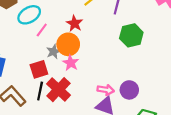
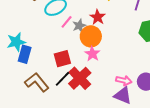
gray star: (54, 52) -> (79, 26), moved
black line: (40, 91) -> (63, 79), turned 30

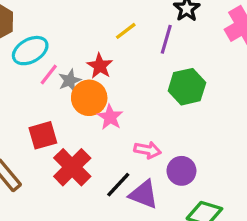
pink star: (92, 54) -> (110, 117), moved
black line: (63, 79) -> (118, 185), moved
pink arrow: (124, 80) -> (147, 150), moved

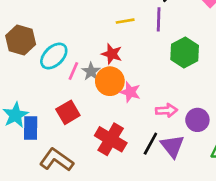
yellow line: (126, 31) -> (125, 21), turned 42
red square: (43, 135) -> (68, 112), moved
purple triangle: (144, 194) -> (172, 146), turned 45

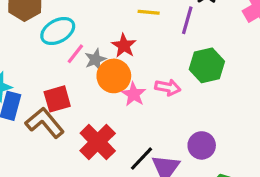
pink arrow: (166, 110) -> (168, 87), moved
brown L-shape: (56, 160) -> (45, 123), moved

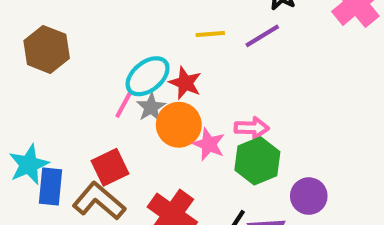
purple line: (187, 20) -> (262, 36), turned 52
cyan ellipse: (58, 31) -> (148, 76), moved
green hexagon: (207, 65) -> (257, 161), moved

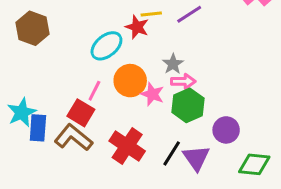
red star: (185, 83) -> (137, 27), moved
pink line: (124, 104) -> (94, 91), moved
gray star: (151, 107) -> (173, 64), moved
red square: (110, 167) -> (81, 113), turned -32

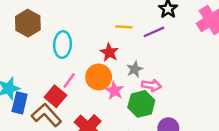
red star: (137, 27) -> (109, 52), moved
cyan ellipse: (106, 46) -> (63, 45), moved, turned -55
pink arrow: (183, 81) -> (151, 85), moved

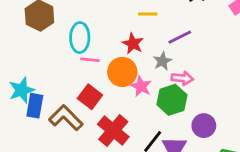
purple line: (154, 32) -> (180, 37), moved
pink line: (69, 80) -> (90, 60), moved, turned 63
red square: (55, 96) -> (90, 97), moved

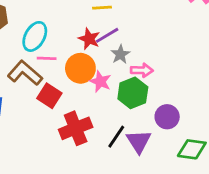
purple line: (180, 37) -> (107, 35), moved
cyan ellipse: (80, 38) -> (35, 36), turned 32
brown L-shape: (66, 118) -> (25, 73), moved
red cross: (113, 130) -> (76, 128), turned 32

